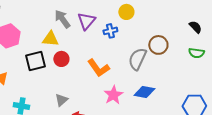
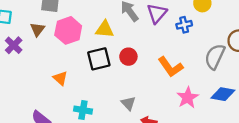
yellow triangle: (50, 39) -> (105, 29), moved
gray triangle: (61, 100) -> (128, 103), turned -32

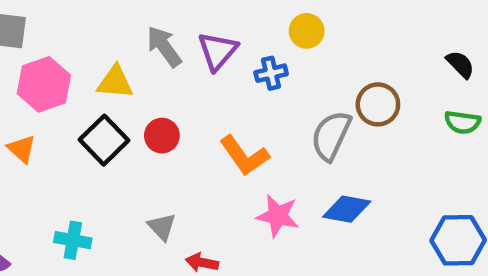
black square: (99, 59) -> (104, 140), turned -30
orange triangle: (60, 78) -> (22, 149), moved
pink star: (188, 98) -> (278, 216), turned -30

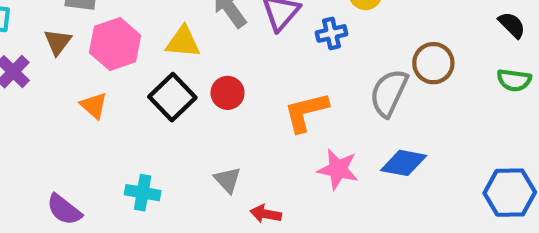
orange L-shape: (244, 156) -> (306, 112), turned 111

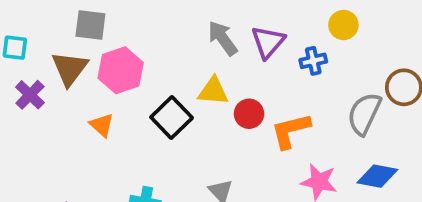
brown triangle: (58, 42) -> (70, 68), size x1.5
yellow triangle: (183, 42) -> (213, 91), moved
red circle: (228, 93) -> (249, 114), moved

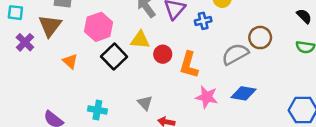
pink hexagon: (121, 70) -> (99, 27), moved
gray semicircle: (364, 114) -> (235, 54), turned 36
orange L-shape: (291, 131) -> (189, 65), turned -60

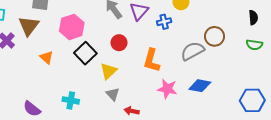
black semicircle: (304, 16) -> (253, 17), turned 40
yellow triangle: (140, 40) -> (109, 71), moved, turned -48
red circle: (163, 54) -> (119, 43), moved

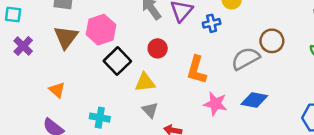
brown triangle: (29, 26) -> (66, 37), moved
orange triangle: (47, 57) -> (57, 90), moved
yellow triangle: (109, 71) -> (145, 82), turned 36

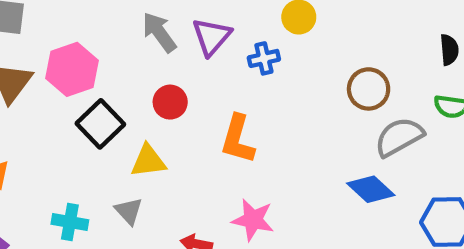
gray semicircle: (246, 59) -> (399, 137), moved
blue diamond: (254, 100) -> (371, 189), moved, turned 32
pink star: (215, 104) -> (253, 220), moved
gray triangle: (150, 110) -> (129, 211), moved

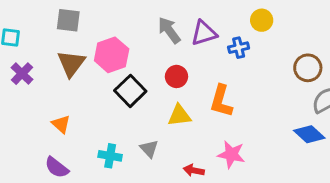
purple triangle: (212, 37) -> (204, 33), turned 32
yellow triangle: (148, 161) -> (179, 115), moved

